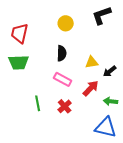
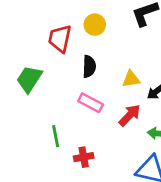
red trapezoid: (20, 33) -> (60, 39), moved
green trapezoid: (19, 62) -> (29, 79), turned 125
red cross: (65, 106) -> (84, 157), moved, turned 32

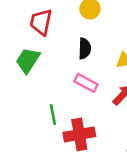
red trapezoid: (60, 39) -> (41, 22), moved
red cross: (84, 157) -> (79, 134), size x1.6

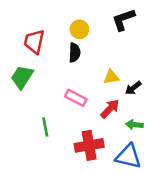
black semicircle: (85, 48) -> (75, 53), moved
red cross: (79, 134) -> (89, 145), moved

